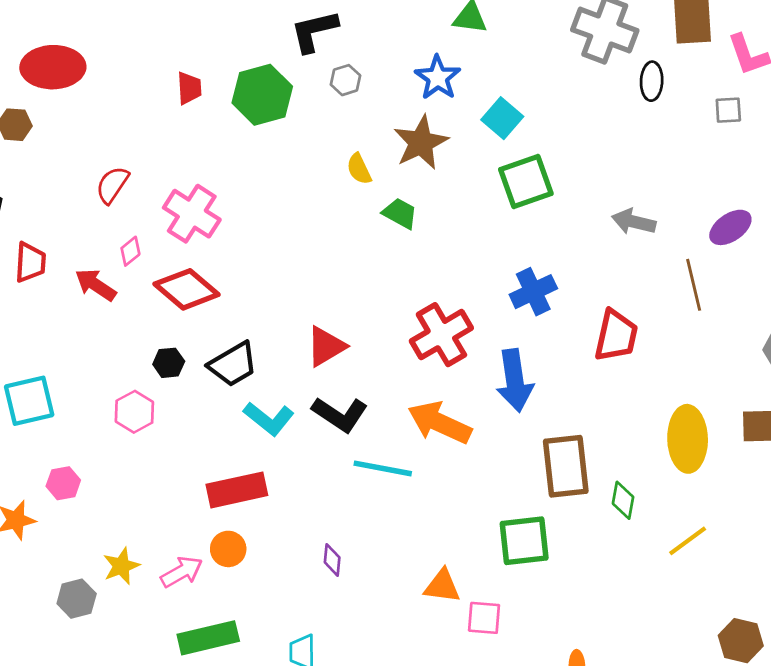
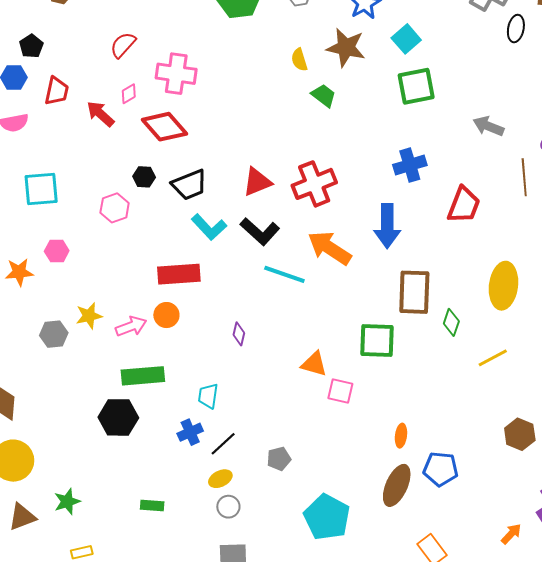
brown star: (421, 143) -> (346, 48), turned 30
pink cross: (192, 214) -> (176, 74), turned -33
red cross: (441, 335) -> (314, 184), moved

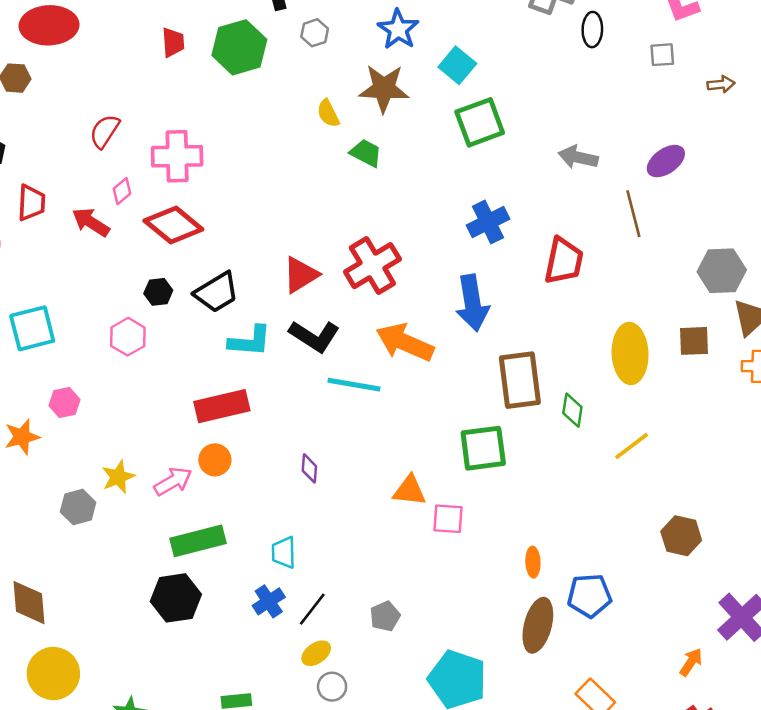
cyan L-shape: (209, 227) -> (250, 341), turned -33

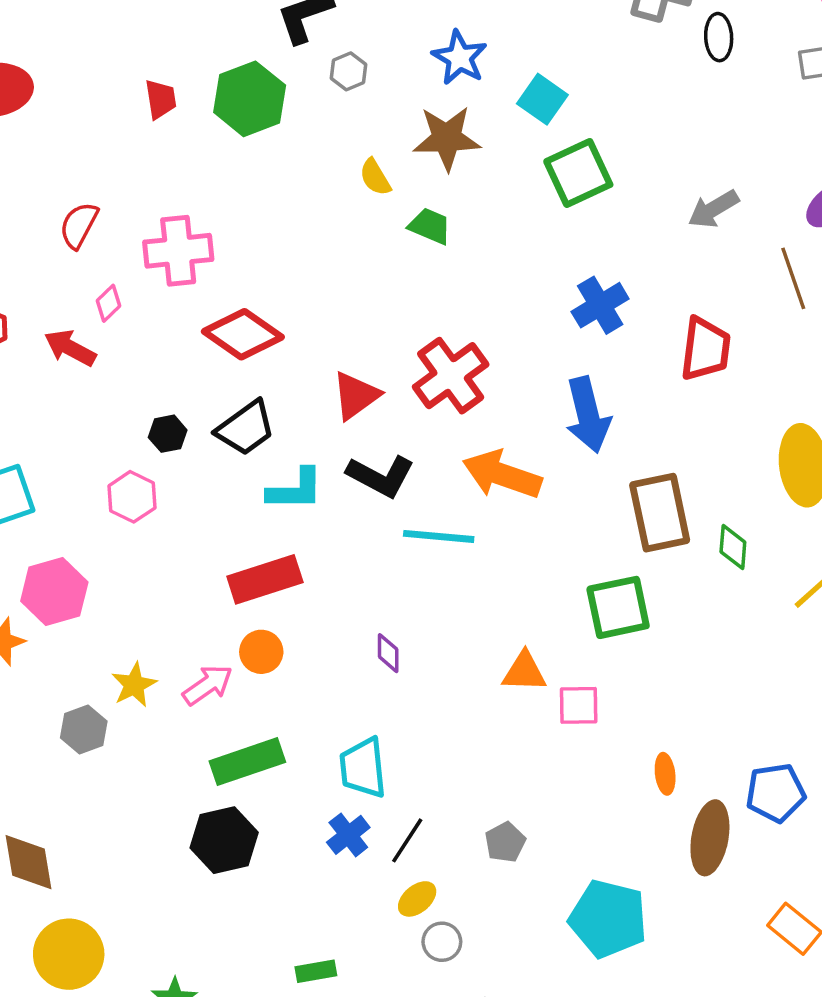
gray arrow: (578, 157) -> (713, 209), turned -39
red diamond: (173, 225) -> (243, 334), moved
pink hexagon: (64, 403) -> (54, 592), size x1.6
cyan trapezoid: (284, 552) -> (363, 768), size x1.4
orange ellipse: (533, 562) -> (665, 774), moved

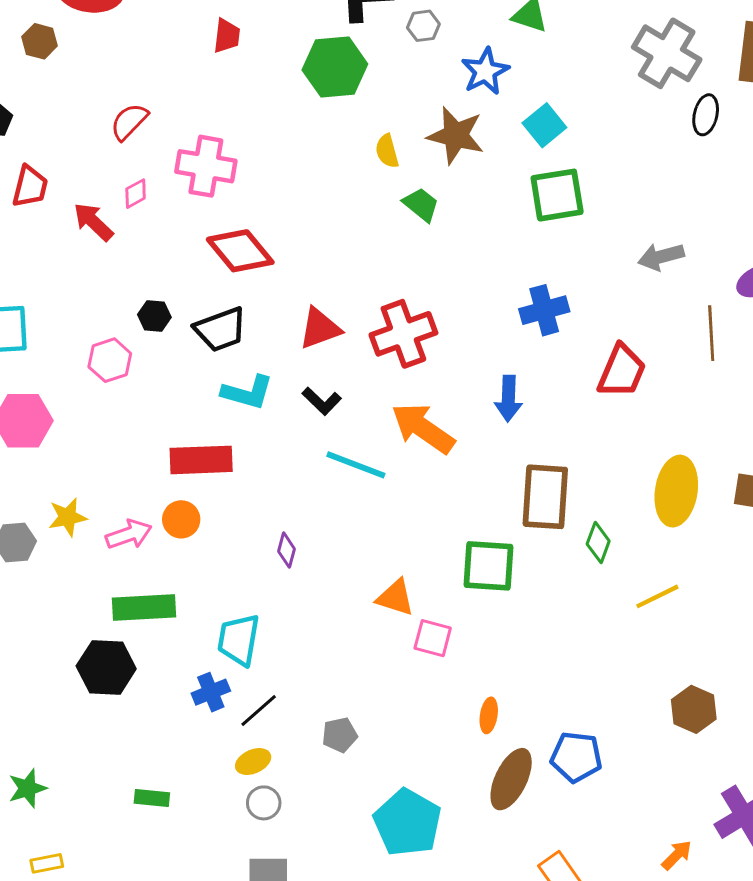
gray hexagon: (348, 71) -> (423, 26), moved
green hexagon: (250, 99) -> (335, 67), moved
blue arrow: (588, 415) -> (508, 399), size x0.7
black L-shape: (381, 476) -> (322, 401), size x0.7

